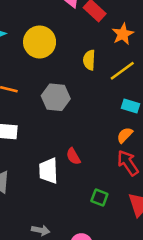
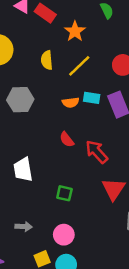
orange semicircle: (125, 135) -> (71, 102), moved, turned -133
red semicircle: (73, 156) -> (67, 139), moved
green square: (99, 198) -> (64, 193), moved

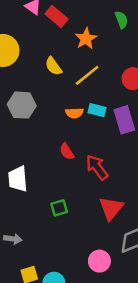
yellow semicircle: (47, 60) -> (53, 66), turned -36
green square: (64, 193) -> (59, 208), turned -35
pink circle: (64, 235) -> (99, 261), moved

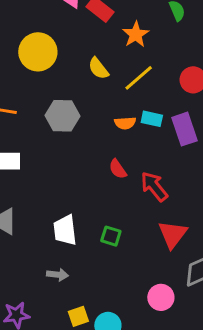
white trapezoid: (18, 179) -> (65, 230), moved
green square: (59, 208) -> (111, 236), turned 36

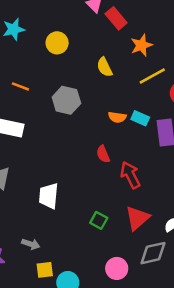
yellow circle: (38, 52) -> (57, 43), size x0.7
yellow line: (139, 78) -> (152, 76), moved
green square: (111, 236) -> (99, 220), moved
gray arrow: (58, 275) -> (31, 244), moved

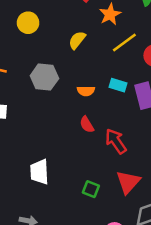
yellow semicircle: (105, 67) -> (77, 40), turned 72
orange semicircle: (117, 117) -> (86, 91), moved

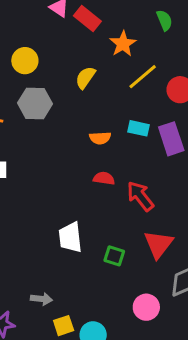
gray hexagon: (44, 77) -> (35, 103), moved
red semicircle: (87, 125) -> (104, 178), turned 133
white trapezoid: (39, 172) -> (70, 237), moved

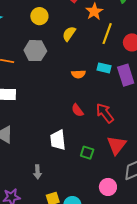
yellow circle: (25, 61) -> (39, 16), moved
yellow line: (143, 77) -> (107, 34), turned -30
red semicircle: (104, 178) -> (77, 110), moved, turned -136
gray arrow: (41, 299) -> (37, 172), moved, turned 80

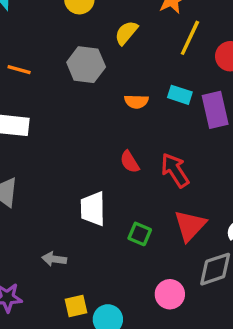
gray hexagon: (35, 51) -> (86, 65), moved
gray arrow: (37, 172) -> (54, 259), turned 96

